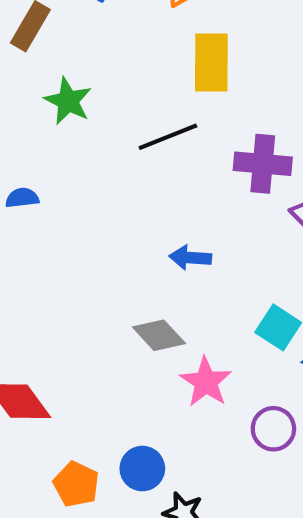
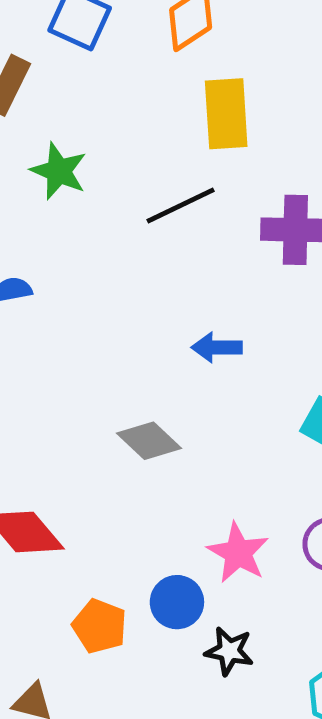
gray diamond: (159, 335) -> (149, 441), moved
pink star: (206, 382) -> (238, 553), moved

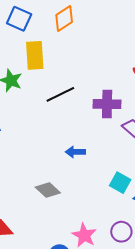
yellow rectangle: (226, 114) -> (35, 55), moved

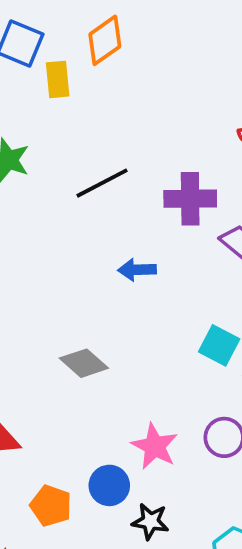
yellow rectangle: (35, 55) -> (58, 79), moved, size x0.7
blue arrow: (75, 152) -> (137, 270), moved

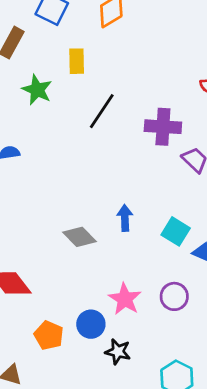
yellow rectangle: (58, 79) -> (77, 61), moved
black line: (102, 183) -> (102, 111), turned -33
blue arrow: (137, 270) -> (125, 218), moved, turned 85

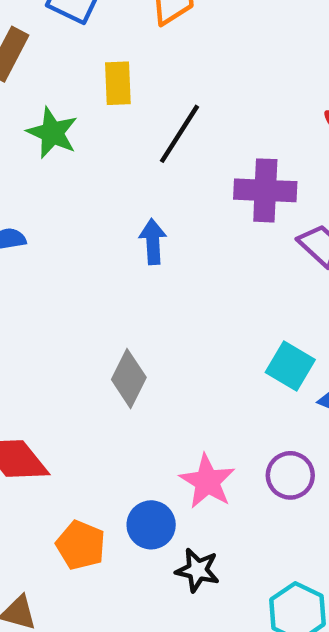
black line: (102, 111) -> (179, 134), moved
blue arrow: (125, 218) -> (153, 242), moved
gray diamond: (79, 237) -> (129, 378), turned 72

